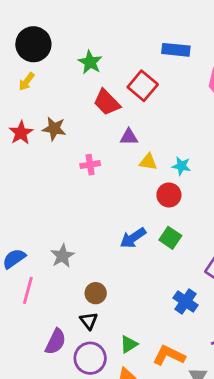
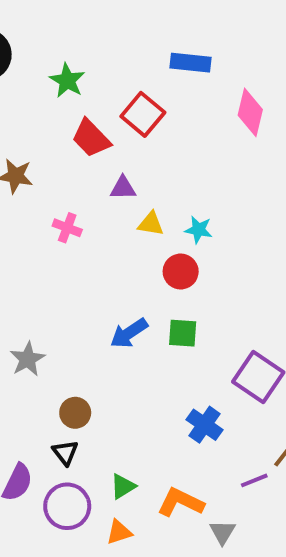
pink cross: (90, 165) -> (67, 228), turned 30
green square: (170, 238) -> (183, 333), turned -30

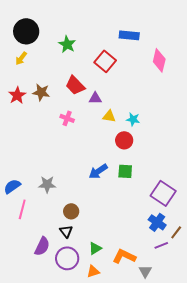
red trapezoid: (91, 138) -> (75, 85), moved
gray star: (27, 359) -> (47, 184), turned 30
blue cross: (204, 425) -> (157, 222), moved

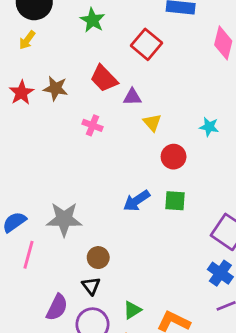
yellow triangle: (109, 116) -> (152, 123), turned 40
cyan star: (133, 119) -> (209, 127), moved
gray star: (47, 184) -> (64, 219), size x1.4

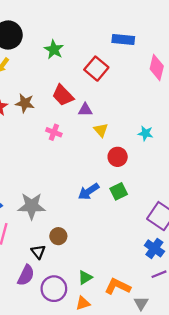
green square: (175, 201) -> (119, 191), turned -30
black triangle: (91, 286) -> (38, 252), moved

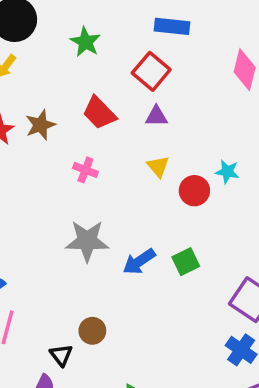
blue rectangle: (123, 39) -> (172, 26), moved
brown star: (25, 103) -> (40, 125), turned -30
purple triangle: (85, 110) -> (156, 116), moved
red circle: (118, 157) -> (194, 191), moved
gray star: (32, 206) -> (87, 241), moved

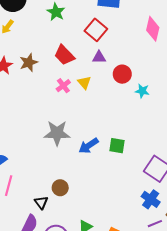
yellow triangle: (158, 166) -> (84, 82), moved
pink cross: (85, 170) -> (63, 86), moved, turned 32
red circle: (194, 191) -> (122, 74), moved
green square: (186, 262) -> (117, 146), turned 35

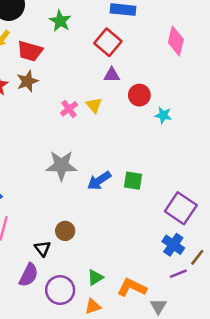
red trapezoid: (64, 55) -> (30, 51), moved, turned -30

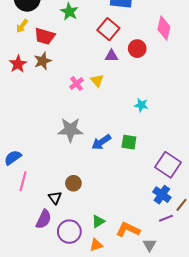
red circle: (139, 95) -> (137, 49), moved
cyan star: (163, 115) -> (141, 105), moved

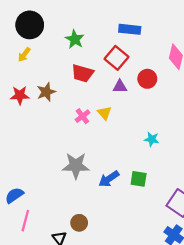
red trapezoid: (45, 36) -> (82, 73), moved
red star: (18, 64) -> (20, 95), turned 30

